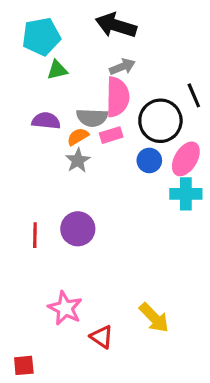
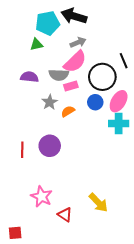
cyan pentagon: (41, 37) -> (48, 23), moved
pink semicircle: (118, 97) -> (75, 62), turned 45
orange semicircle: (78, 137) -> (68, 111), moved

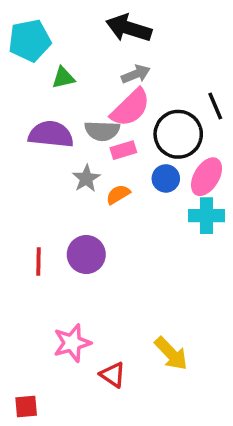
cyan pentagon: (48, 23) -> (30, 41), moved
purple semicircle: (29, 77) -> (51, 134), size x1.4
pink star: (42, 196) -> (72, 343), turned 30

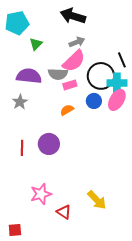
green triangle: (63, 78) -> (36, 44), turned -32
gray star: (86, 178) -> (20, 102), moved
cyan cross: (206, 216) -> (117, 83), moved

